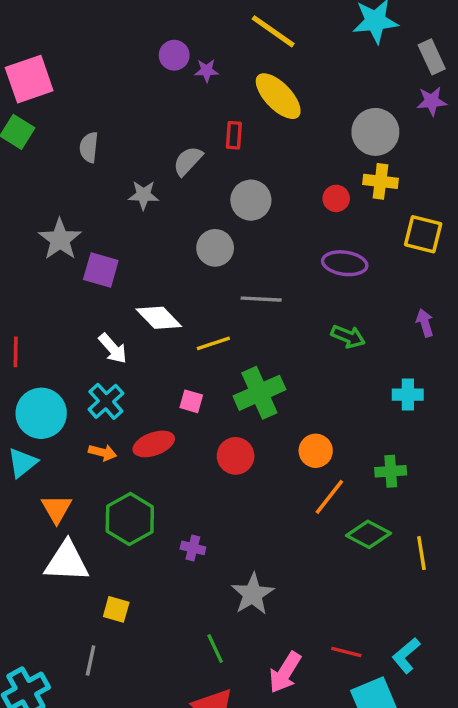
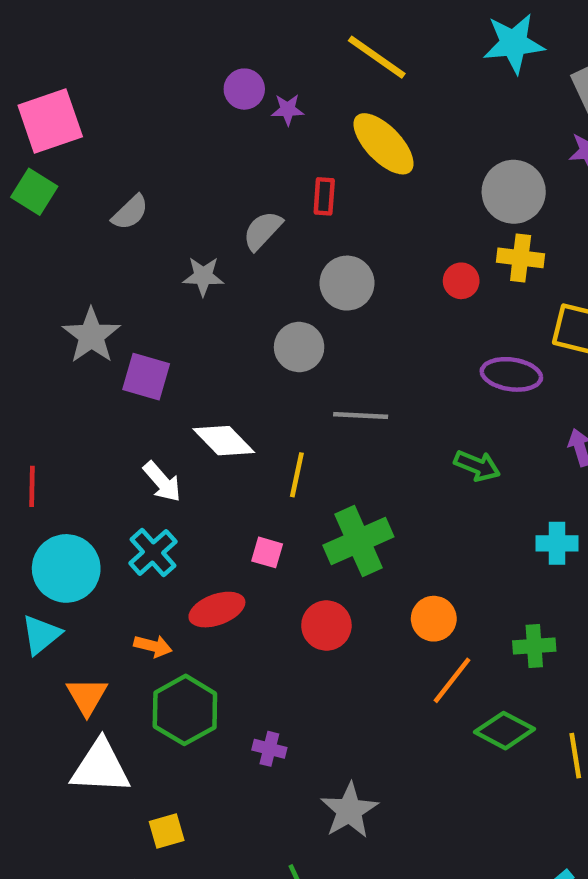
gray semicircle: (89, 147) -> (130, 212), turned -140
purple ellipse: (345, 263) -> (511, 374), moved
yellow line: (213, 343) -> (297, 475), turned -60
orange arrow: (103, 452) -> (153, 646), moved
yellow square: (116, 609) -> (167, 831), turned -32

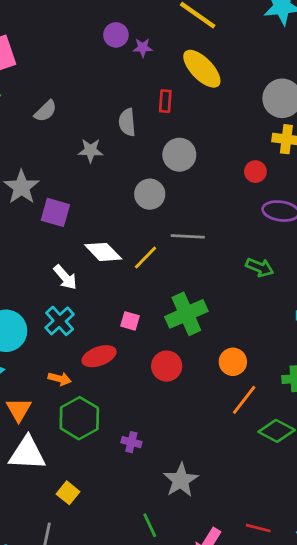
gray semicircle: (263, 231) -> (127, 122), turned -48
red circle: (461, 281) -> (255, 172), moved
yellow line: (297, 475) -> (146, 258), moved, turned 32
yellow square: (167, 831) -> (68, 493), turned -35

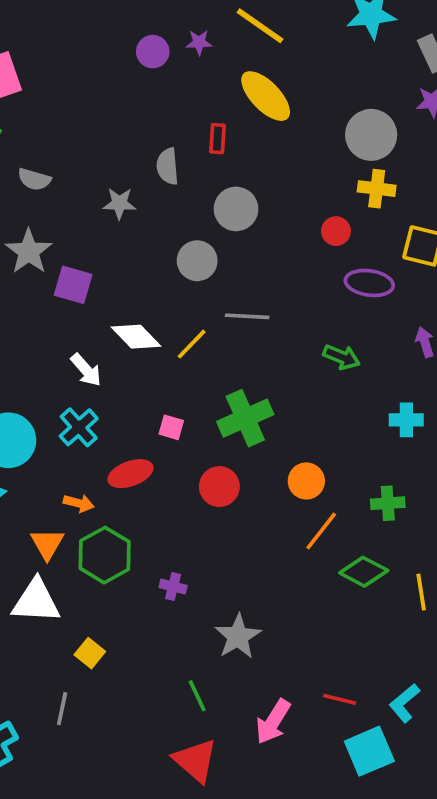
purple star: (143, 48) -> (199, 42), moved
gray semicircle: (45, 111) -> (34, 179), moved, turned 60
orange triangle: (19, 410) -> (47, 544), moved

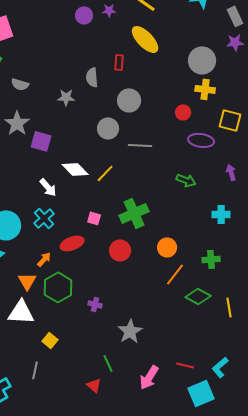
gray line: (247, 316) -> (140, 145), moved
orange arrow: (79, 503) -> (44, 259), turned -63
red triangle: (195, 760) -> (94, 385), moved, size x0.6

